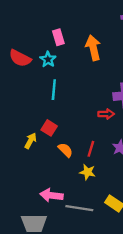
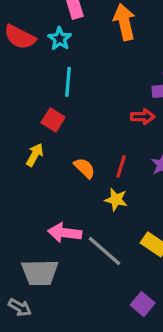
red square: (49, 128) -> (53, 120), moved
gray line: (79, 208) -> (104, 251), turned 32

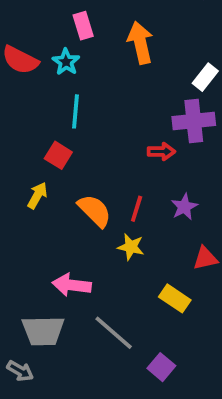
orange semicircle: (85, 168) -> (95, 211), size x1.4
gray line: (104, 251) -> (114, 333), moved

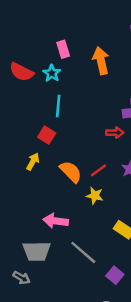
red line: (137, 209) -> (98, 170), turned 36

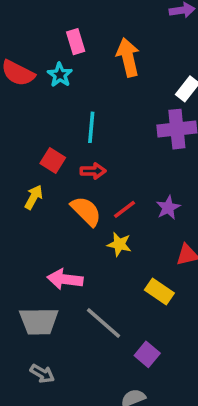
cyan line: (58, 106) -> (91, 127), moved
red arrow: (115, 133) -> (93, 171), moved
gray arrow: (21, 278) -> (42, 374), moved

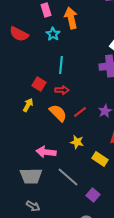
pink rectangle: (76, 42) -> (46, 10), moved
orange arrow: (128, 57) -> (71, 18), moved
cyan star: (60, 75) -> (53, 34), moved
yellow star: (119, 244) -> (77, 142), moved

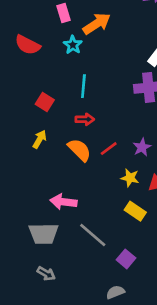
orange arrow: (71, 18) -> (97, 24), turned 70
red square: (39, 84) -> (45, 102), moved
yellow star: (77, 142) -> (130, 178), moved

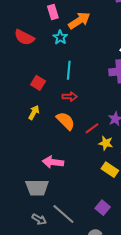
red line: (109, 149) -> (92, 128), moved
gray line: (93, 235) -> (63, 214), moved

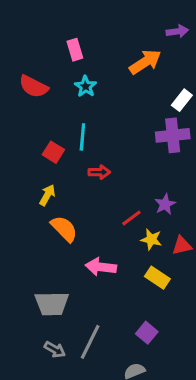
orange arrow: (79, 20) -> (145, 62), moved
cyan line: (69, 70) -> (82, 137), moved
orange semicircle: (66, 121) -> (64, 229), moved
pink arrow: (53, 162) -> (101, 267), moved
gray line: (63, 214) -> (90, 342), turned 75

